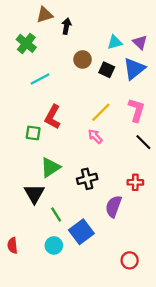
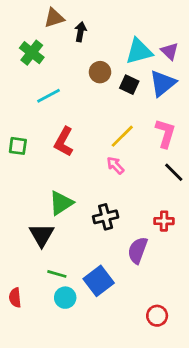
cyan triangle: (115, 42) -> (139, 51), size x1.5
green square: (33, 133) -> (18, 146), moved
green line: (56, 214) -> (57, 274), moved, turned -42

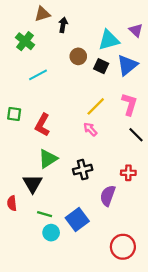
purple triangle: (170, 51) -> (136, 30), moved
red L-shape: (64, 142) -> (42, 125), moved
red semicircle: (15, 298) -> (12, 203), moved
red circle: (157, 316) -> (123, 247), size x1.5

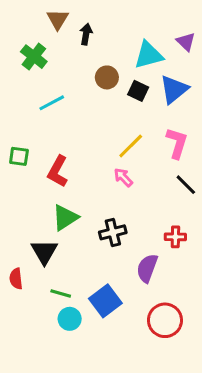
brown triangle: (42, 14) -> (58, 19), turned -42
red circle: (123, 247) -> (165, 320), moved

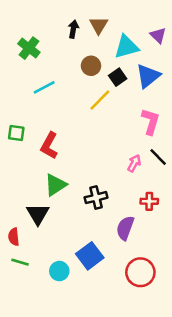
brown triangle: (58, 19) -> (99, 25), moved
black square: (138, 91) -> (118, 77), turned 30
yellow line: (131, 146) -> (100, 100), moved
pink arrow: (123, 177) -> (134, 163), moved, turned 72
green line: (61, 294) -> (20, 262), moved

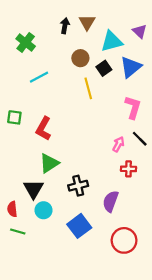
yellow line: (100, 100) -> (88, 88), turned -60
black cross: (96, 198) -> (78, 186), moved
red cross: (149, 201) -> (128, 169), moved
cyan circle: (59, 271) -> (44, 210), moved

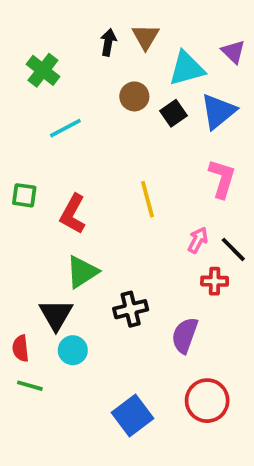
yellow line: (88, 88) -> (147, 199), moved
black line: (140, 139) -> (233, 249), moved
blue square: (79, 226) -> (132, 416), moved

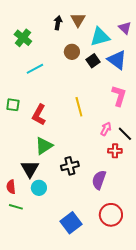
blue triangle: (218, 111) -> (117, 60), turned -45

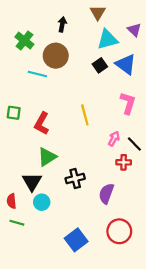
brown triangle: (78, 20) -> (98, 13), moved
brown circle: (72, 52) -> (56, 56), moved, size x1.5
cyan line: (35, 69) -> (37, 74), turned 42

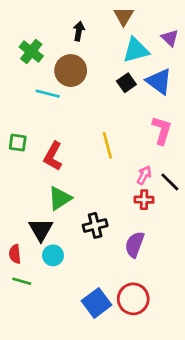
red cross: (124, 162) -> (144, 200), moved
red circle: (119, 231) -> (133, 299), moved

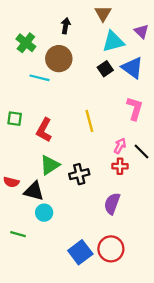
black cross: (95, 225) -> (79, 174), moved
black triangle: (41, 230) -> (34, 191), turned -45
red semicircle: (15, 254) -> (11, 182), moved, turned -70

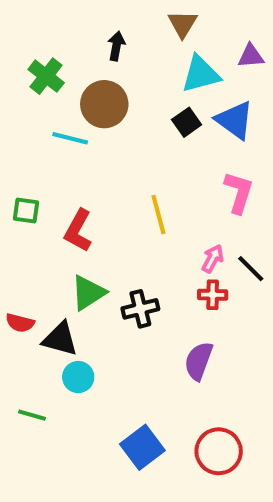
purple triangle: (141, 31) -> (251, 56), turned -49
red circle: (111, 249) -> (219, 451), moved

